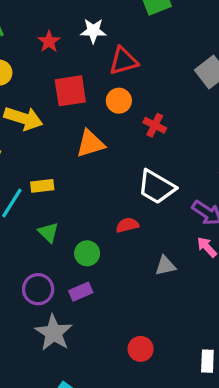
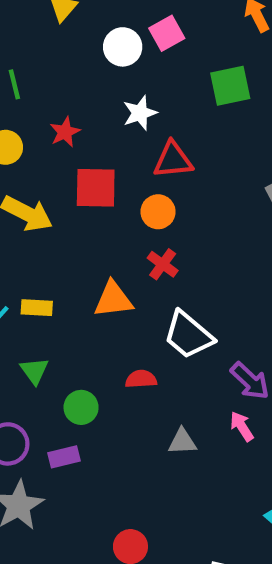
white star: (93, 31) -> (140, 113), turned -30
red star: (49, 42) -> (65, 132), moved
red cross: (155, 125) -> (163, 264), moved
orange triangle: (90, 144) -> (113, 300), moved

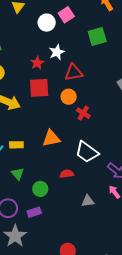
red star: (65, 132) -> (37, 63), moved
red cross: (163, 264) -> (83, 113), moved

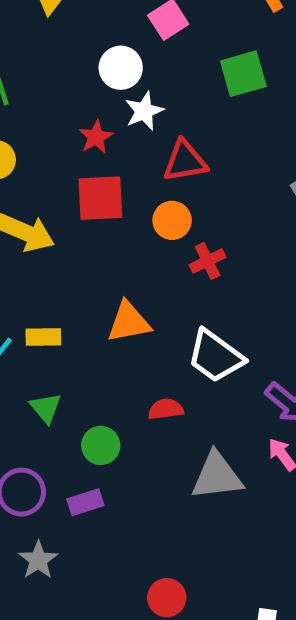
white circle: (47, 23) -> (121, 68), moved
red cross: (83, 113) -> (208, 261), turned 32
gray triangle: (88, 201) -> (217, 476), size x1.6
gray star: (15, 236) -> (38, 560), size x0.7

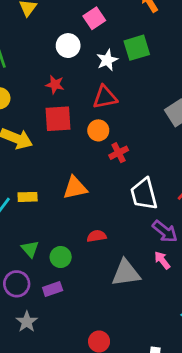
white star: (144, 111) -> (107, 60), moved
red star: (96, 137) -> (55, 85), turned -30
white trapezoid: (215, 356) -> (144, 194), moved, turned 40
green triangle: (46, 408) -> (30, 249), moved

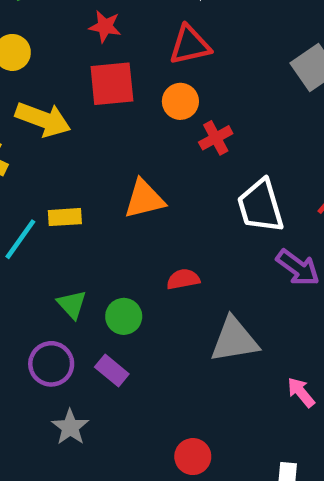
pink arrow: (162, 260) -> (301, 392), moved
purple rectangle: (53, 289) -> (112, 371), turned 60

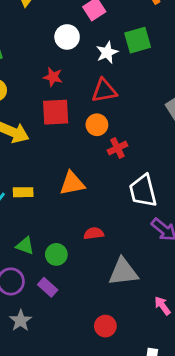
green triangle: (72, 304) -> (25, 246), turned -30
red circle: (193, 457) -> (105, 326), moved

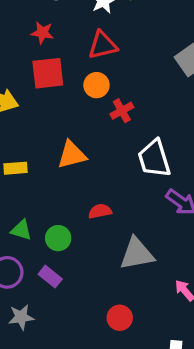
gray star: (21, 321) -> (21, 317), turned 30

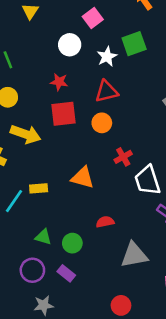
red cross: (122, 111) -> (123, 157), moved
orange triangle: (72, 155) -> (83, 178), turned 30

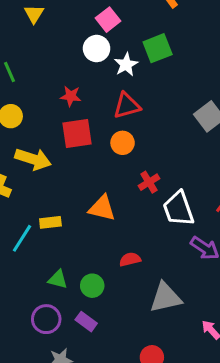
white circle: (70, 45) -> (97, 49), moved

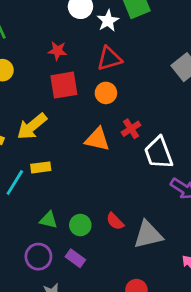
yellow arrow: (33, 159) -> (32, 126), moved, turned 124
orange triangle: (102, 208) -> (97, 139), moved
red semicircle: (130, 259) -> (115, 221), moved, turned -120

